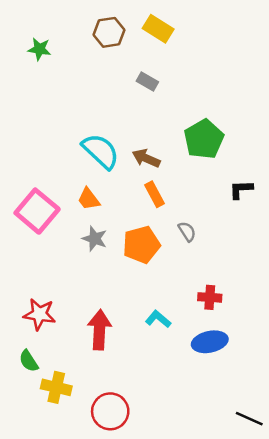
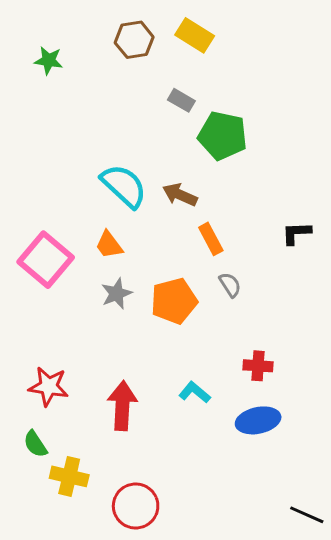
green pentagon: (204, 139) -> (223, 136), moved, turned -30
orange rectangle: (155, 194) -> (211, 239), moved
gray star: (95, 239) -> (116, 294), turned 30

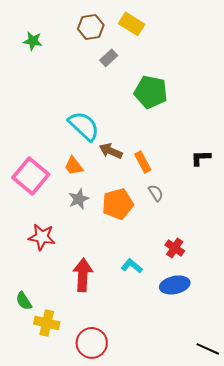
gray rectangle: (181, 100) -> (109, 58), moved, turned -72
brown arrow: (180, 195) -> (111, 151), moved
red cross: (258, 366) -> (175, 248), turned 30
red star: (49, 386) -> (42, 237), moved

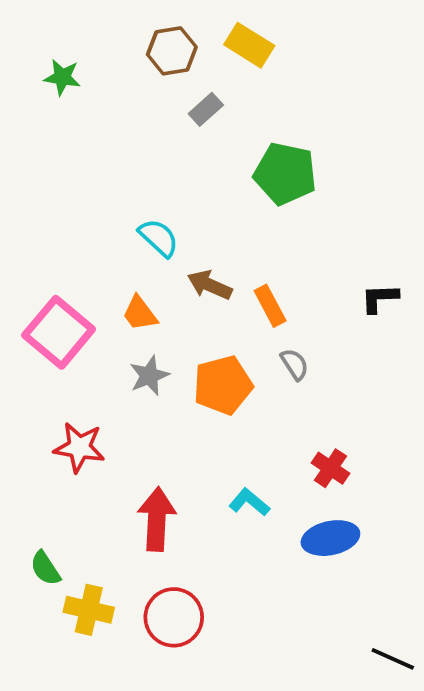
cyan semicircle: (84, 126) -> (159, 238), size x0.7
red circle: (92, 343) -> (174, 617), moved

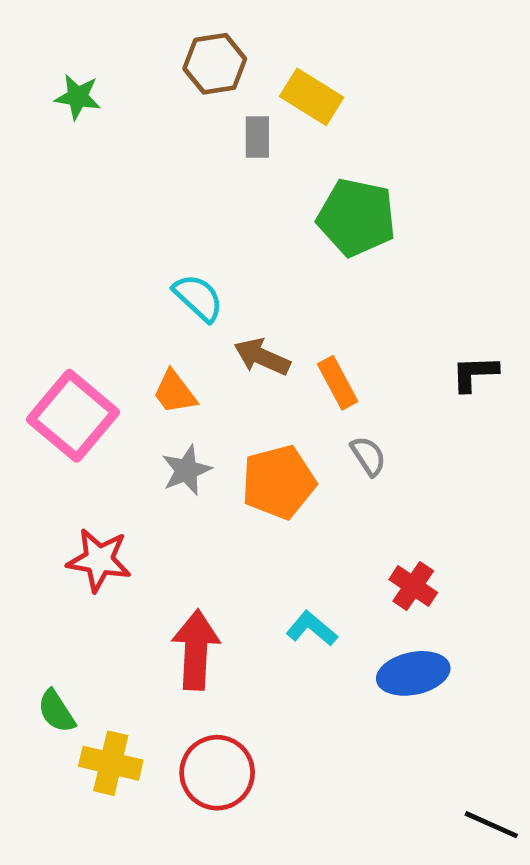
yellow rectangle: (249, 45) -> (312, 97), moved
gray rectangle: (206, 109) -> (257, 137), turned -48

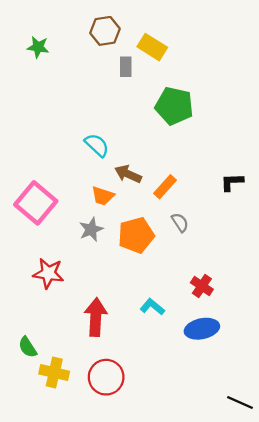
orange rectangle: (338, 383) -> (165, 187), turned 70
orange trapezoid: (175, 392) -> (103, 196), moved, turned -35

